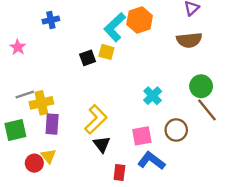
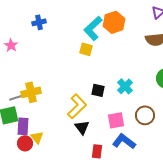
black square: (88, 58) -> (98, 90), moved, turned 32
gray line: (25, 95) -> (17, 97), moved
purple rectangle: (52, 124) -> (23, 126), moved

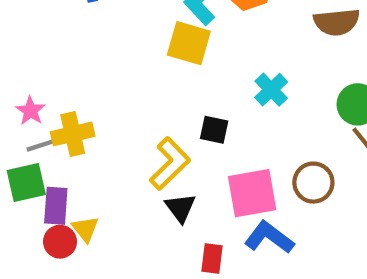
pink star: (11, 45) -> (30, 111), moved
yellow square: (86, 49) -> (189, 43), size x1.5
cyan cross: (125, 86) -> (271, 90), moved
pink square: (116, 120) -> (252, 193), size x1.4

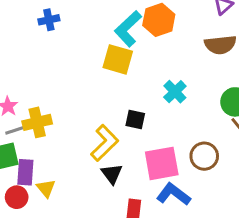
red circle: (60, 242) -> (17, 197), moved

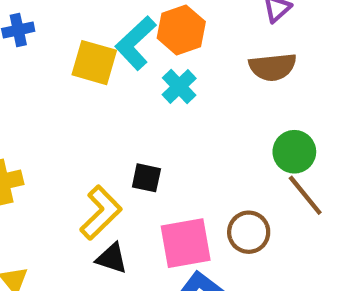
yellow square: (118, 59) -> (94, 63), moved
cyan cross: (175, 92) -> (179, 87), moved
black triangle: (112, 174) -> (112, 258), turned -35

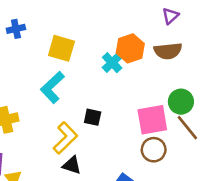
orange hexagon: (181, 30) -> (130, 48), moved
cyan L-shape: (136, 43) -> (52, 87), moved
pink square: (186, 243) -> (152, 120), moved

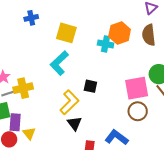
brown semicircle: (168, 51) -> (149, 35), turned 90
cyan cross: (112, 63) -> (106, 44), turned -35
black triangle: (72, 165) -> (74, 123), turned 35

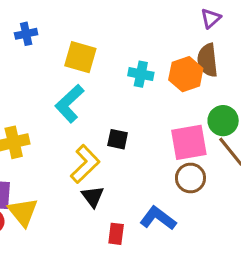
orange hexagon: (120, 33) -> (186, 74), moved
yellow triangle: (29, 133) -> (23, 212), size x1.5

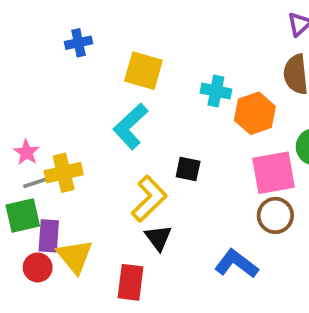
orange hexagon: (186, 74) -> (255, 113), moved
red rectangle: (116, 234) -> (130, 282), moved, size x1.4

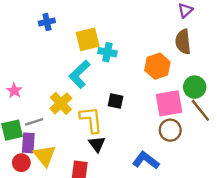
yellow square: (143, 71) -> (88, 39), turned -30
cyan cross: (216, 91) -> (107, 52), moved
yellow cross: (64, 173) -> (61, 103), moved, turned -30
gray line: (38, 182) -> (34, 122), moved
yellow L-shape: (149, 199) -> (91, 120), turned -52

